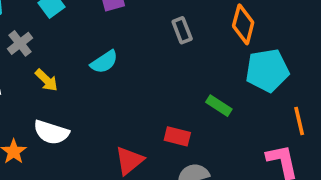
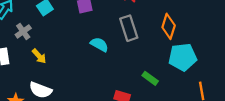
gray rectangle: (182, 30) -> (129, 28), size x1.5
cyan semicircle: (104, 62) -> (99, 45), moved, turned -120

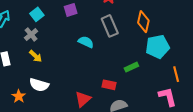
gray cross: (23, 31) -> (31, 35), moved
green rectangle: (150, 78) -> (131, 67), turned -56

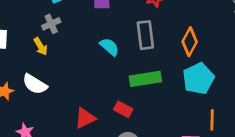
gray cross: (31, 35) -> (51, 24), moved
cyan pentagon: (158, 47) -> (198, 79), turned -30
green rectangle: (131, 67) -> (145, 79), moved, size x1.6

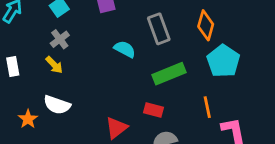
orange line: (212, 120) -> (207, 107), moved

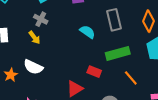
gray cross: (60, 39) -> (41, 19), turned -32
orange line: (207, 107) -> (131, 78), moved, turned -35
red rectangle: (153, 110) -> (94, 72), moved

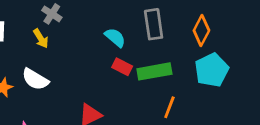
red rectangle: (94, 72) -> (122, 67), moved
orange line: (131, 78) -> (169, 107), turned 56

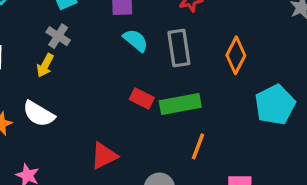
cyan semicircle: (115, 37) -> (136, 40), moved
yellow arrow: (41, 38) -> (45, 65), turned 60
cyan pentagon: (212, 70) -> (275, 105), moved

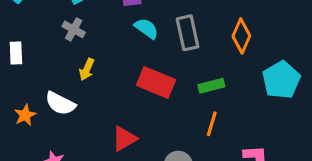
yellow arrow: (45, 65) -> (87, 69), moved
red rectangle: (142, 99) -> (156, 83), size x1.6
green rectangle: (180, 104) -> (211, 86), moved, size x0.7

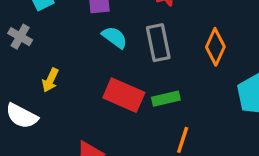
gray cross: (74, 29) -> (20, 37), moved
green rectangle: (211, 86) -> (166, 99), moved

